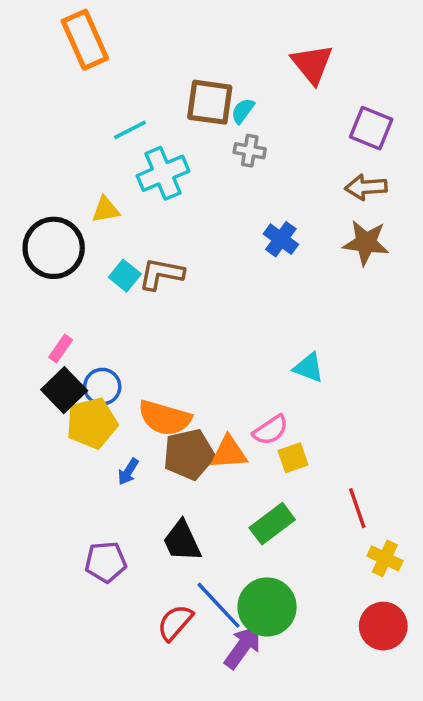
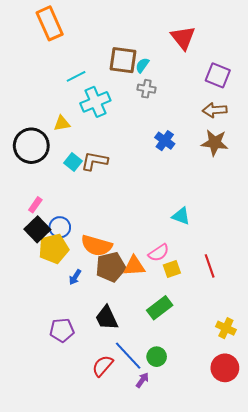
red line: (357, 508) -> (210, 266), moved
green circle: (267, 607) -> (157, 357), size x0.6
purple arrow: (243, 647) -> (142, 380), size x0.6

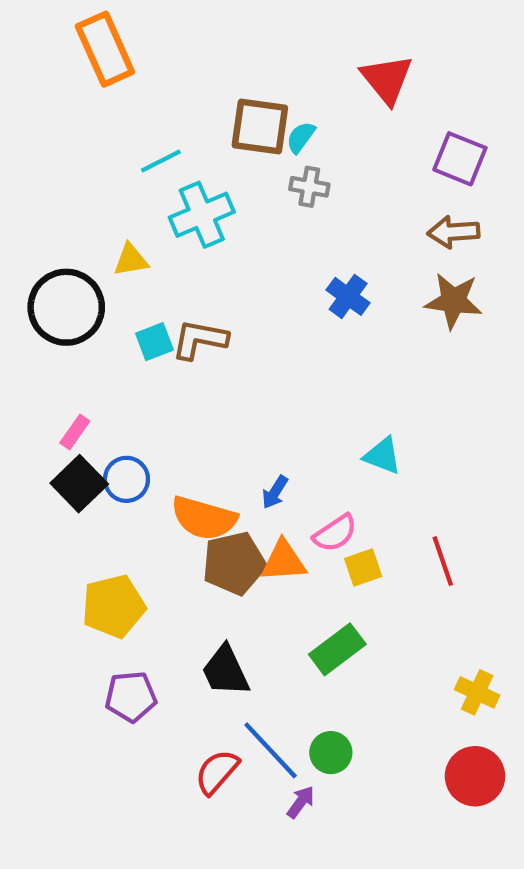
cyan square: (73, 162) -> (154, 342), turned 30
yellow pentagon: (54, 249) -> (114, 606), moved
blue arrow: (75, 277) -> (275, 492), moved

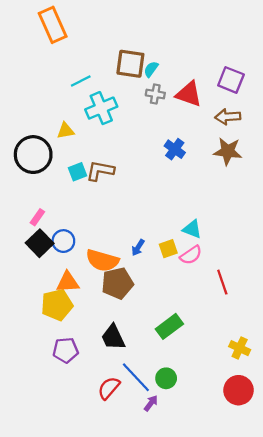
red triangle: (387, 79) -> (189, 94), moved, turned -32
pink semicircle: (335, 533) -> (191, 255), moved
orange triangle: (284, 561) -> (68, 282), moved
yellow square: (363, 568) -> (168, 249), moved

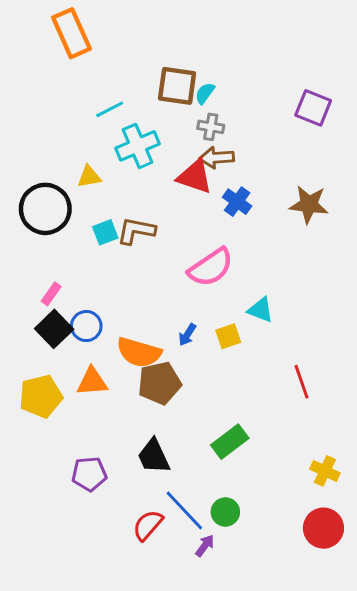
red triangle: (189, 94) -> (195, 177), moved
brown arrow: (228, 117) -> (217, 158), moved
pink semicircle: (191, 255) -> (211, 267), moved, size x1.5
yellow pentagon: (57, 305) -> (41, 396), moved

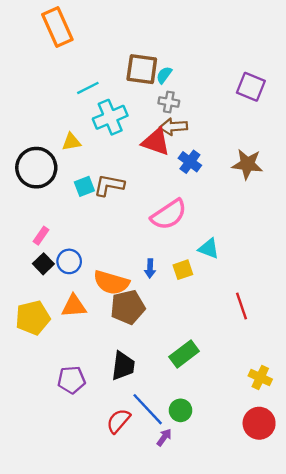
black square: (54, 329) -> (43, 264), size x0.7
blue arrow: (187, 335) -> (150, 268), turned -30
black trapezoid: (154, 456) -> (123, 366), turned -148

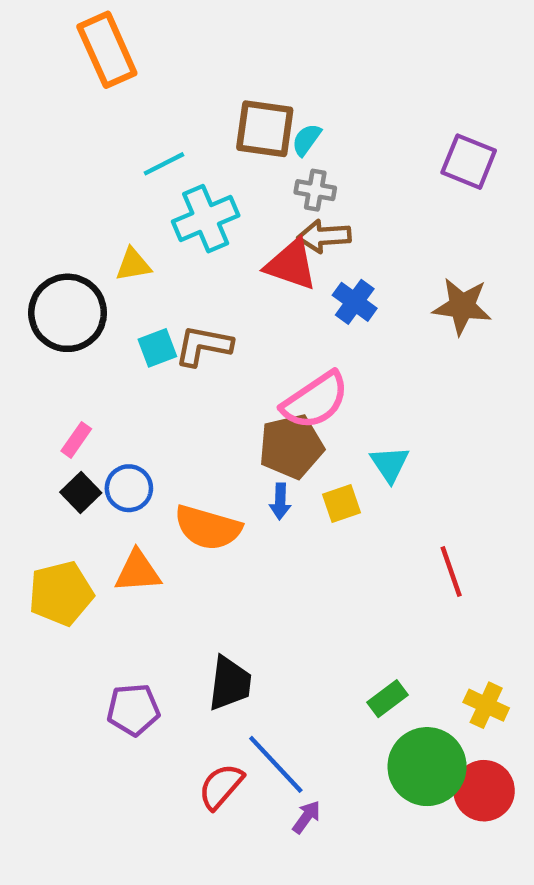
cyan triangle: (209, 249) -> (390, 464), turned 35
brown pentagon: (128, 307) -> (291, 447), moved
green rectangle: (184, 354) -> (388, 699), moved, size x0.7
green circle: (181, 410) -> (427, 767), moved, size x1.8

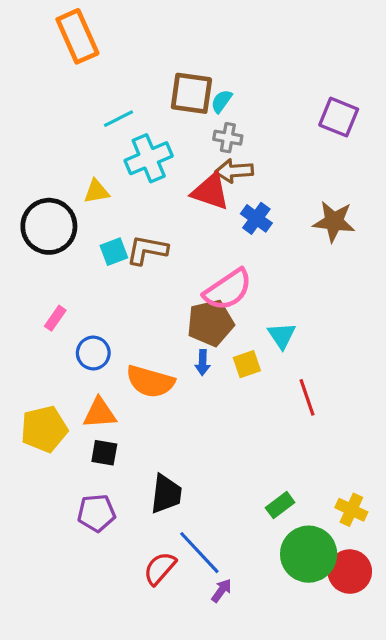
black square: (81, 493) -> (104, 453), moved, turned -36
red line: (451, 571) -> (307, 397), moved

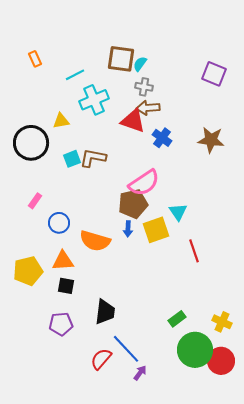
orange rectangle: (77, 36) -> (35, 59), moved, size x0.5
yellow square: (247, 364) -> (156, 230), size x1.5

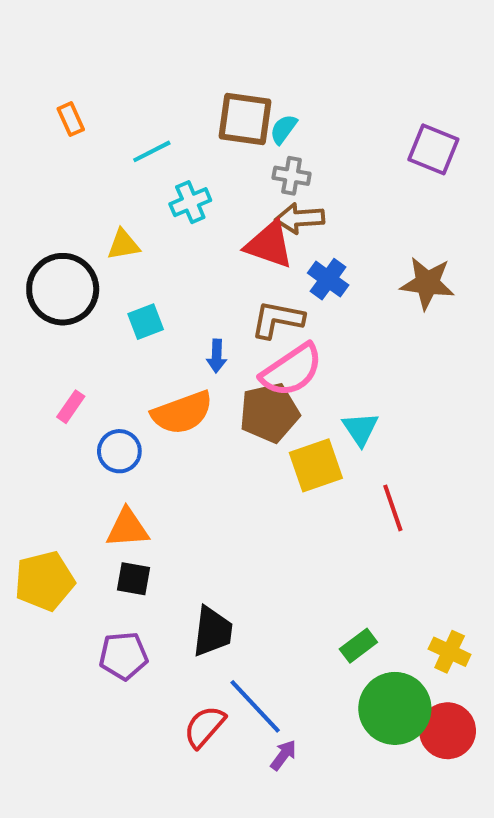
cyan cross: (94, 100) -> (190, 202), size x0.7
brown L-shape: (93, 158) -> (277, 320), moved
blue arrow: (128, 229) -> (217, 356), moved
orange semicircle: (95, 241) -> (182, 413), moved, turned -36
yellow pentagon: (28, 271) -> (44, 581), moved

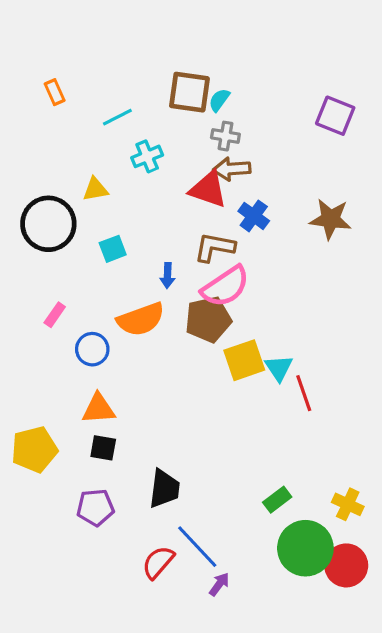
cyan triangle: (360, 429) -> (279, 368), moved

